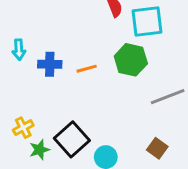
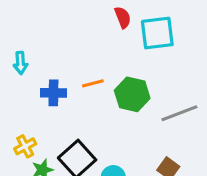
green hexagon: (131, 60) -> (132, 94), moved
blue cross: (50, 64) -> (53, 93), moved

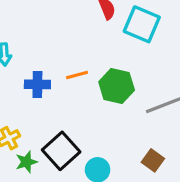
cyan square: (157, 33) -> (142, 24), turned 30

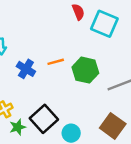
blue cross: (37, 84) -> (26, 69), turned 30
brown square: (153, 160) -> (113, 126), size x1.5

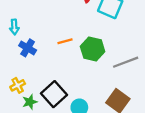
blue cross: (26, 69) -> (28, 48), moved

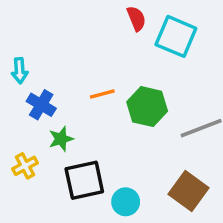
black square: (54, 94) -> (84, 180), turned 30
green star: (30, 102) -> (61, 139), moved

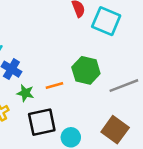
orange line: (102, 94) -> (54, 86), moved
green star: (61, 139) -> (25, 93), turned 30

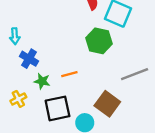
green hexagon: (86, 70) -> (99, 41), moved
brown square: (115, 130) -> (107, 104), moved

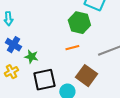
blue cross: (29, 59) -> (13, 45), moved
orange line: (69, 74) -> (72, 48), moved

